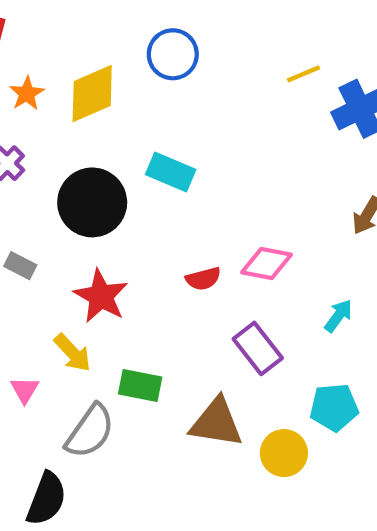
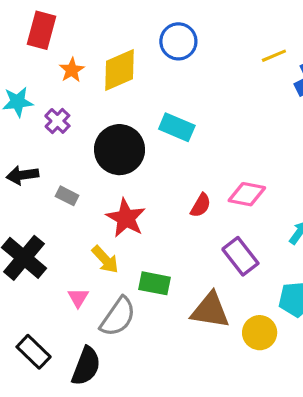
red semicircle: (203, 279) -> (201, 205), turned -45
pink triangle: (25, 390) -> (78, 298), moved

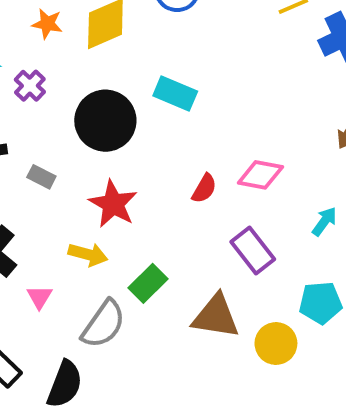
orange star: (72, 70) -> (47, 24), turned -30
yellow arrow: (105, 259) -> (88, 254), turned -32
green rectangle: (155, 283) -> (148, 283), turned -56
pink triangle: (78, 298) -> (40, 297), moved

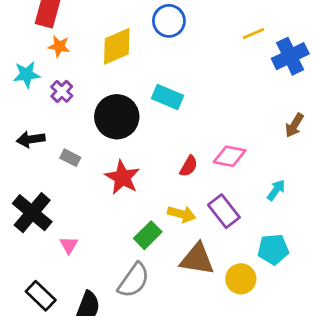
orange star: (47, 24) -> (59, 46), moved
yellow arrow: (88, 254) -> (182, 214), moved
gray semicircle: (103, 324) -> (134, 280), moved

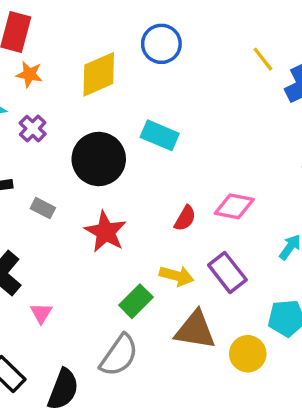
yellow line: (254, 34) -> (263, 59), turned 75

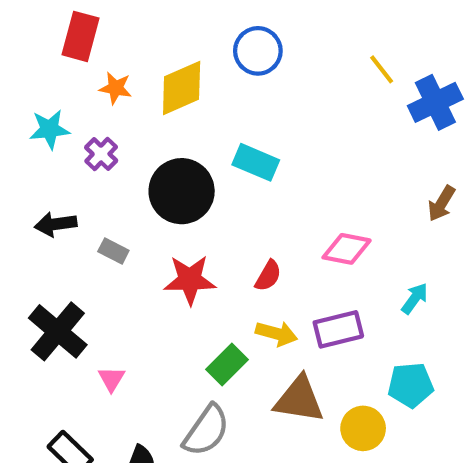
orange star: (29, 74) -> (116, 88), moved
red semicircle: (185, 218) -> (268, 276), moved
red star: (106, 232) -> (190, 280), turned -30
purple rectangle: (227, 272) -> (338, 329), turned -66

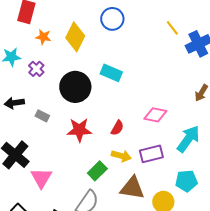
yellow diamond: (182, 88) -> (75, 37), turned -40
cyan arrow: (415, 298) -> (188, 139), size x1.8
pink triangle: (111, 379) -> (41, 178), size x1.6

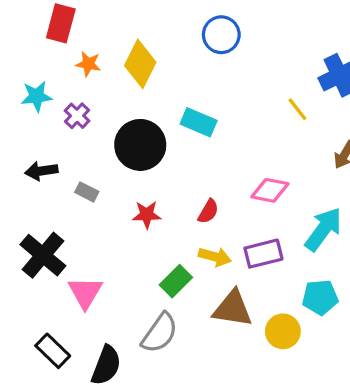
blue circle: (112, 19) -> (221, 35), moved
yellow line: (172, 28) -> (297, 109), moved
red star: (79, 130) -> (147, 215), size x0.7

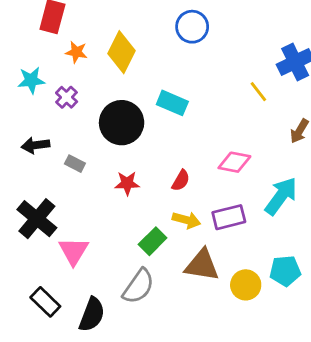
cyan pentagon: (320, 297) -> (285, 271), moved

